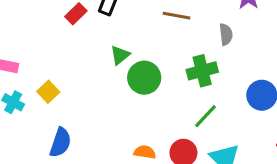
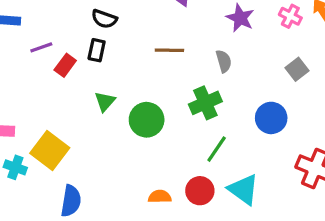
green triangle: (120, 55) -> (105, 101), moved
yellow square: (48, 92) -> (50, 150), size x1.6

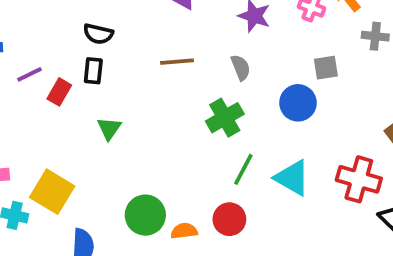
gray square: (297, 69) -> (326, 68), turned 35
blue circle: (271, 118) -> (298, 103), moved
green circle: (147, 120) -> (145, 215), moved
cyan triangle: (244, 189) -> (292, 178), moved

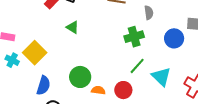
green triangle: (109, 129) -> (73, 27), turned -48

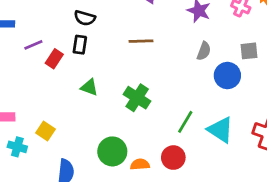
gray semicircle: (149, 13) -> (204, 51), moved, turned 40
green cross: (134, 37) -> (137, 98), moved, turned -30
yellow square: (35, 53) -> (45, 131), size x0.6

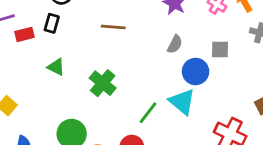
red rectangle: (54, 59) -> (24, 34), turned 36
cyan triangle: (220, 130) -> (182, 102), moved

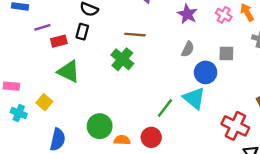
green triangle: (56, 67) -> (69, 72), moved, size x1.5
green cross: (103, 83) -> (122, 59), moved

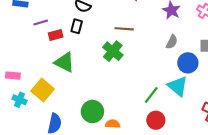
yellow square: (44, 102) -> (43, 90), size x1.5
red circle: (151, 137) -> (156, 120), moved

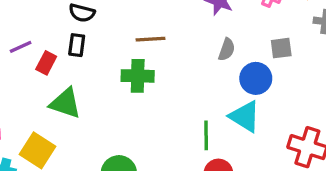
red rectangle: (56, 35) -> (46, 63), turned -40
green cross: (113, 51) -> (138, 76), turned -30
green line: (151, 95) -> (206, 135), turned -30

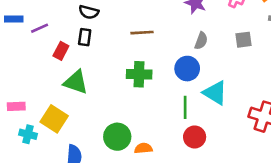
purple line: (21, 47) -> (40, 28), moved
green cross: (138, 76) -> (139, 74), moved
blue circle: (256, 78) -> (187, 69), moved

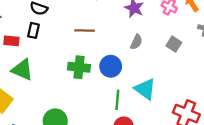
gray square: (243, 40) -> (174, 44), turned 35
red rectangle: (61, 51) -> (11, 41), turned 63
blue circle: (187, 69) -> (111, 66), moved

